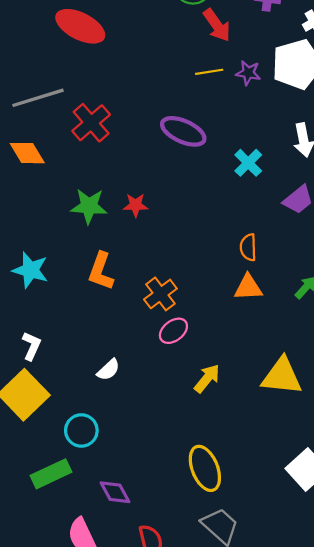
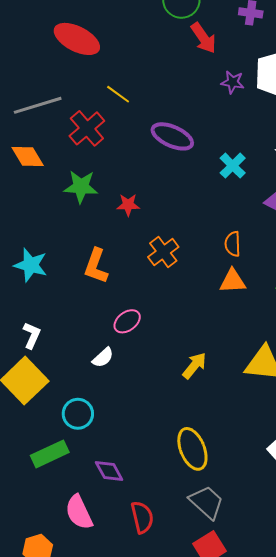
yellow line: (209, 72) -> (118, 94), moved, turned 45
green star: (89, 206) -> (81, 187), moved
orange cross: (160, 294) -> (163, 252), moved
pink ellipse: (173, 331) -> (127, 321), moved

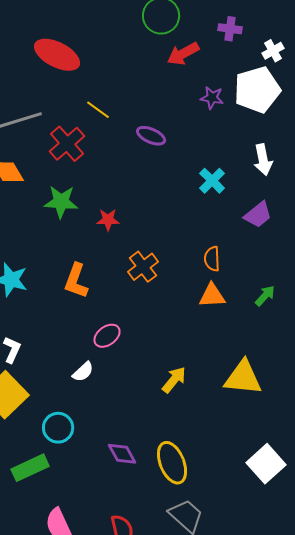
red arrow: (203, 38) -> (183, 54), turned 96
purple ellipse: (172, 136) -> (151, 136), moved, size x0.7
purple diamond: (109, 471) -> (122, 454), moved

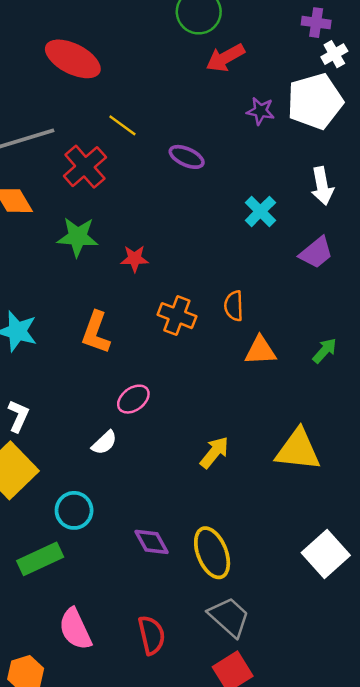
purple cross: (230, 29) -> (316, 23), moved
orange semicircle: (212, 259) -> (234, 306), moved
orange cross: (143, 267) -> (177, 316), turned -32

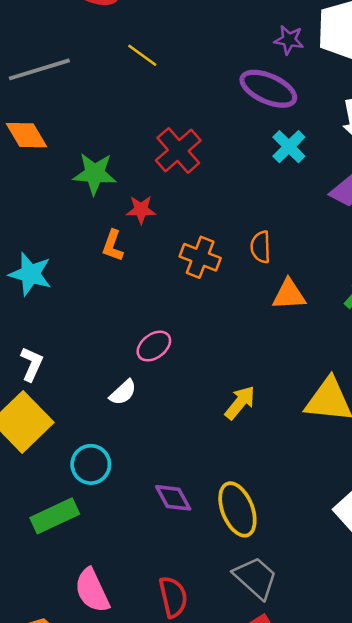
purple ellipse: (187, 157) -> (268, 89), moved, size x1.5
red cross: (85, 167) -> (178, 150), moved
red star: (135, 259) -> (141, 210), moved
orange L-shape: (96, 332) -> (113, 246), moved, size x0.7

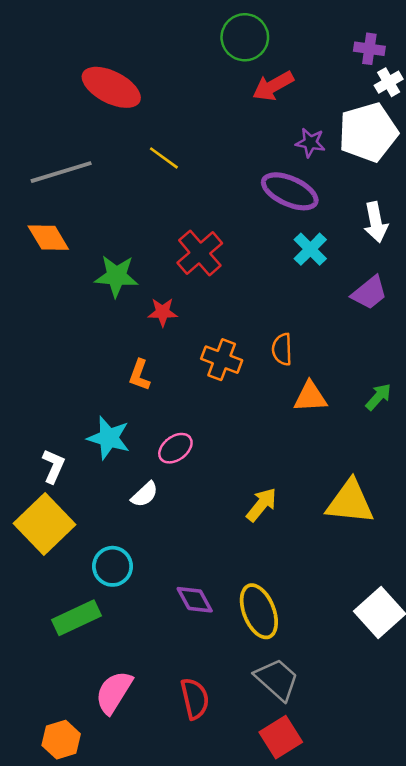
orange L-shape: (113, 246) -> (139, 375), moved
cyan star: (30, 274) -> (109, 438), moved
pink semicircle: (92, 590) -> (114, 692), turned 57

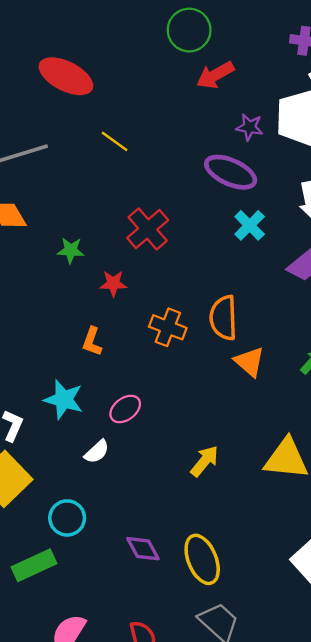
green star: (116, 276) -> (71, 250), size x0.7
orange semicircle: (282, 349) -> (223, 318), size x1.5
orange triangle: (310, 397) -> (250, 362), turned 44

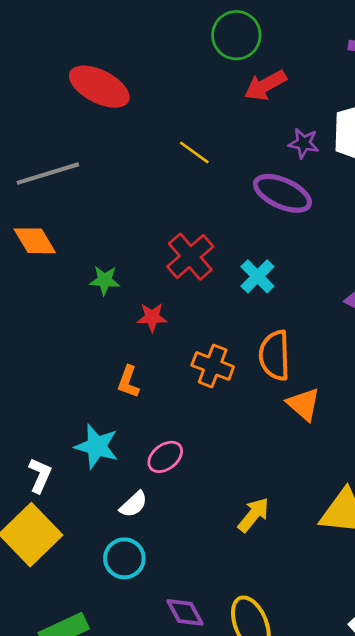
yellow line: (115, 141) -> (194, 152), moved
cyan cross: (250, 225) -> (257, 276), moved
cyan circle: (67, 518) -> (124, 558), moved

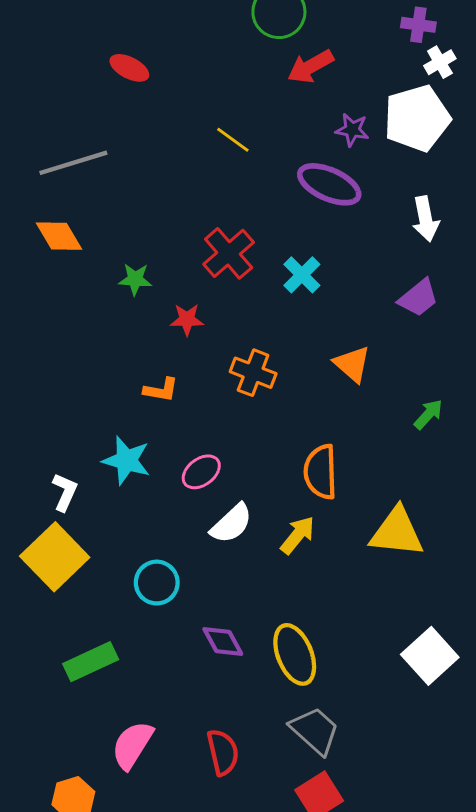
red ellipse: (99, 87) -> (129, 68), size x0.6
orange semicircle: (275, 355) -> (321, 472), moved
orange L-shape: (128, 382) -> (161, 390), turned -100
orange triangle: (304, 404) -> (352, 364), moved
white semicircle: (134, 504) -> (231, 524), moved, size x1.4

